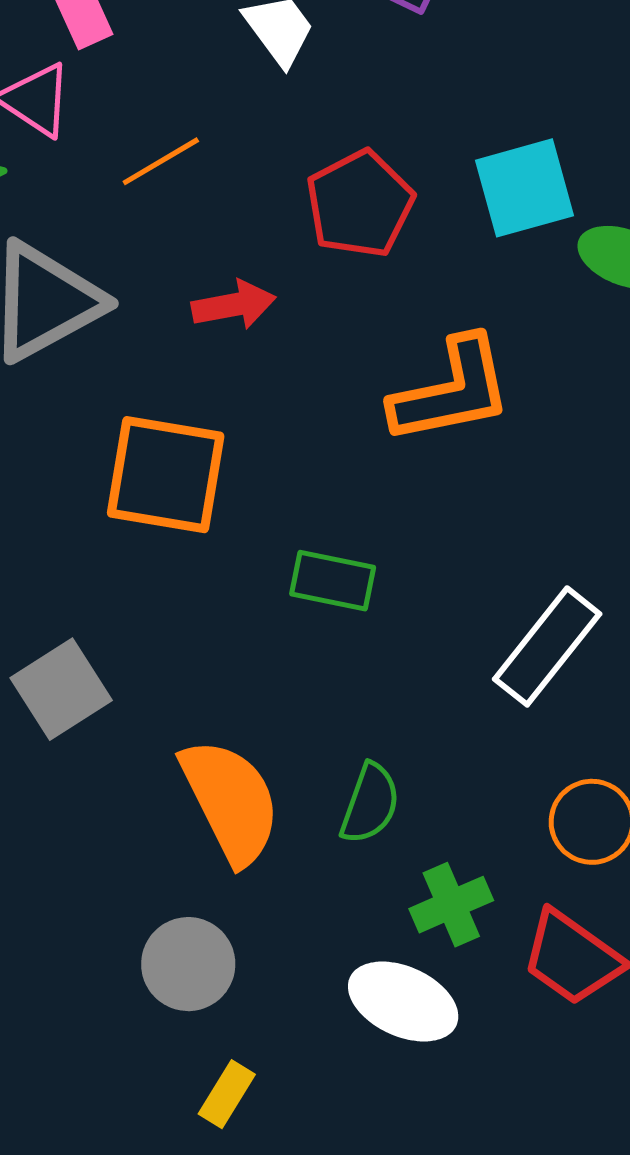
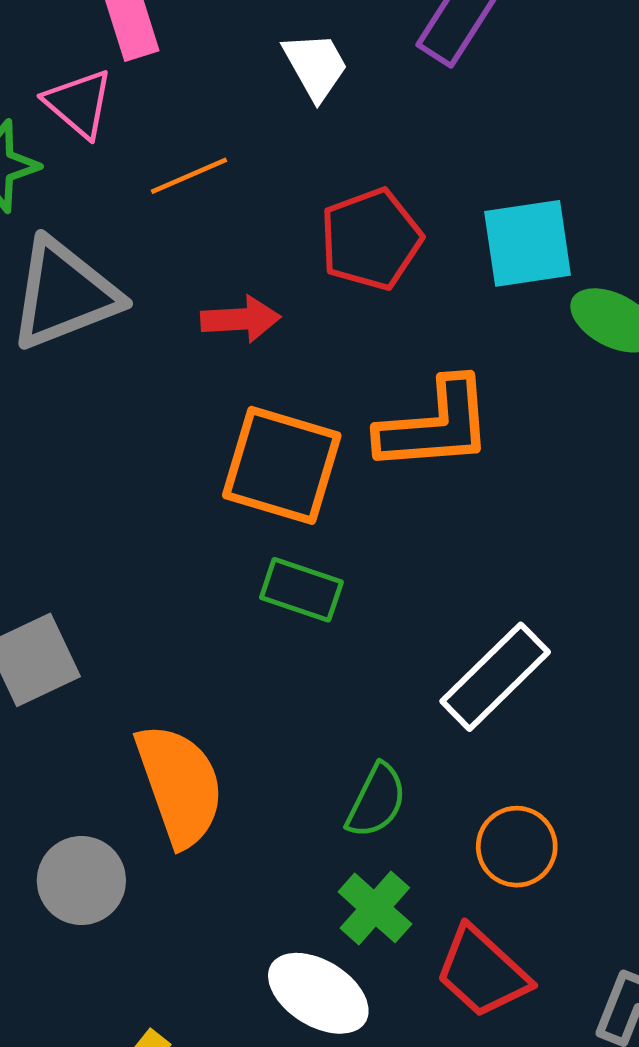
orange square: (166, 475) -> (282, 465), moved
green semicircle: (370, 804) -> (376, 801), moved
green cross: (451, 905) -> (375, 908), turned -32
gray circle: (188, 964) -> (81, 881), moved

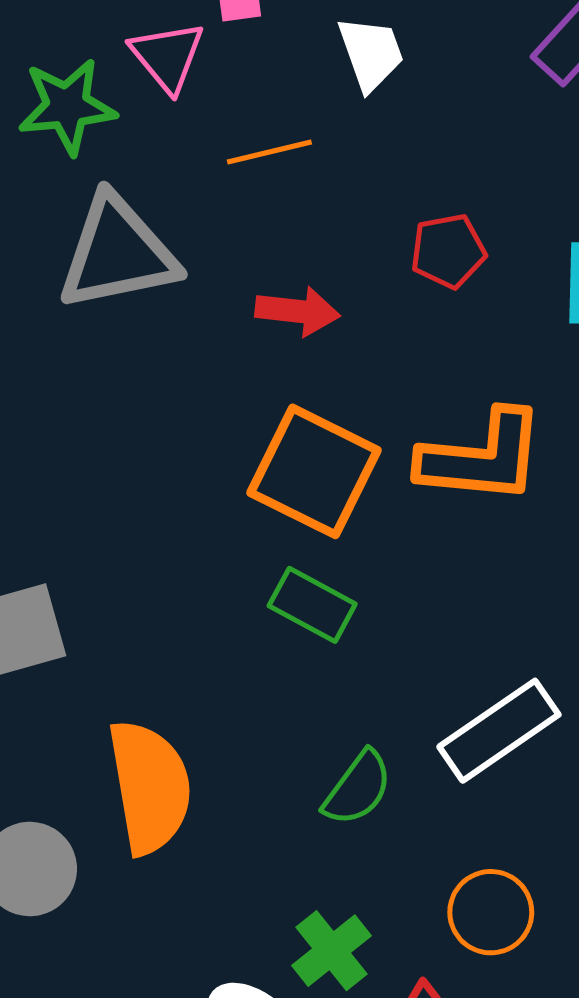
white trapezoid: (316, 66) -> (371, 53), moved
red pentagon: (371, 239) -> (448, 251), size x0.7
green semicircle: (376, 801) -> (358, 788), moved

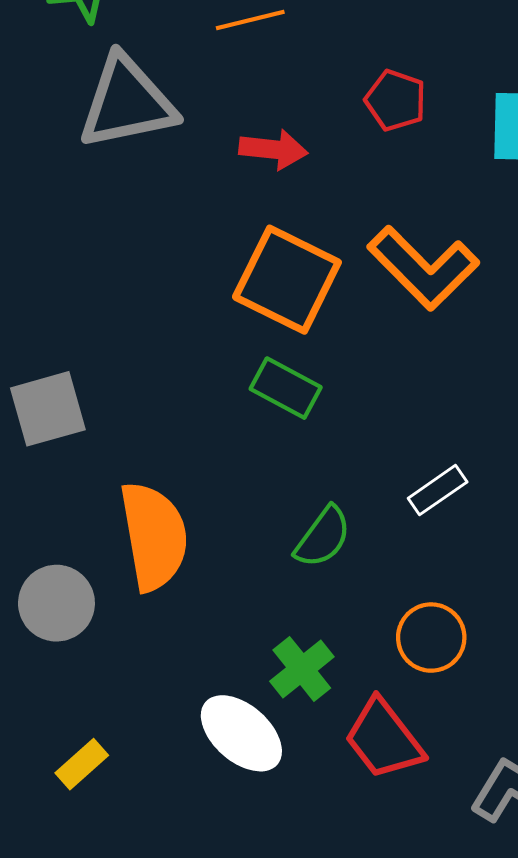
red pentagon: (448, 251) -> (396, 100), turned 30
orange L-shape: (482, 457) -> (423, 268), turned 40
white rectangle: (499, 731) -> (438, 490), size x0.6

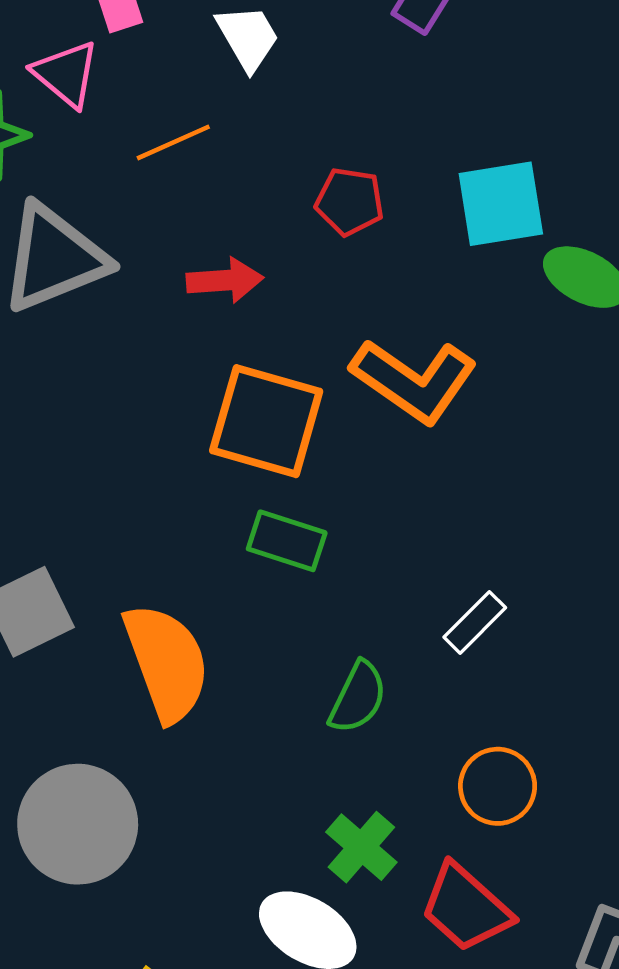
orange semicircle: (154, 536) -> (167, 662), moved
gray circle: (56, 603) -> (78, 824), size x1.4

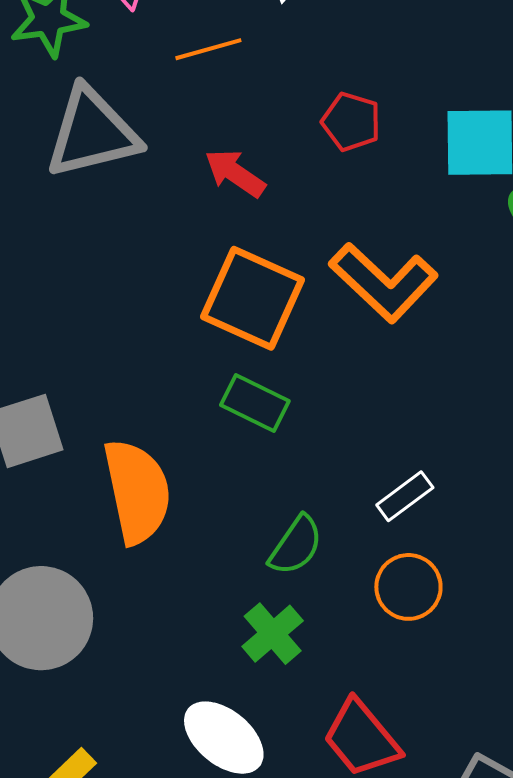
red arrow: (225, 280) -> (235, 173), turned -150
orange circle: (498, 786) -> (408, 587), moved
green cross: (361, 847) -> (273, 634), moved

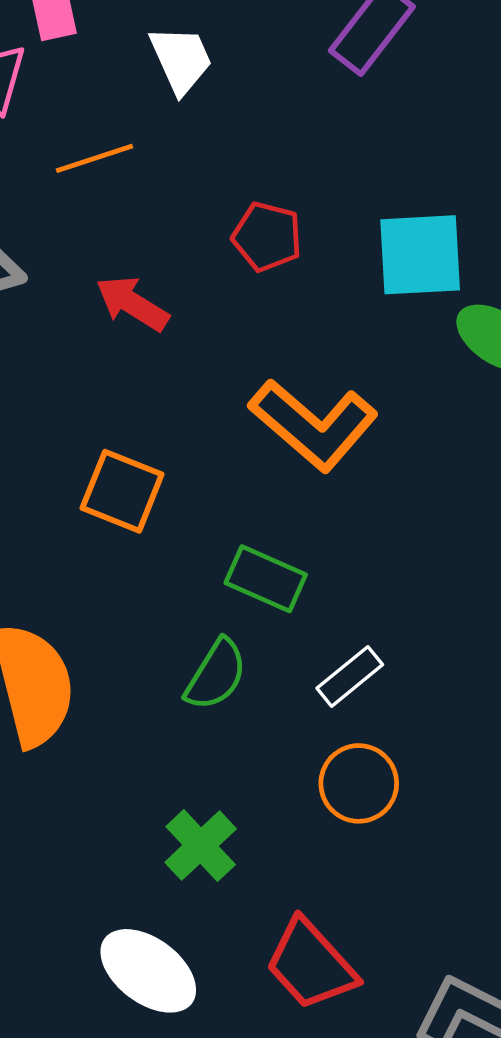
orange square: (252, 298) -> (122, 491), moved, size x0.7
green rectangle: (255, 403) -> (266, 579), moved
green semicircle: (296, 545) -> (216, 675), moved

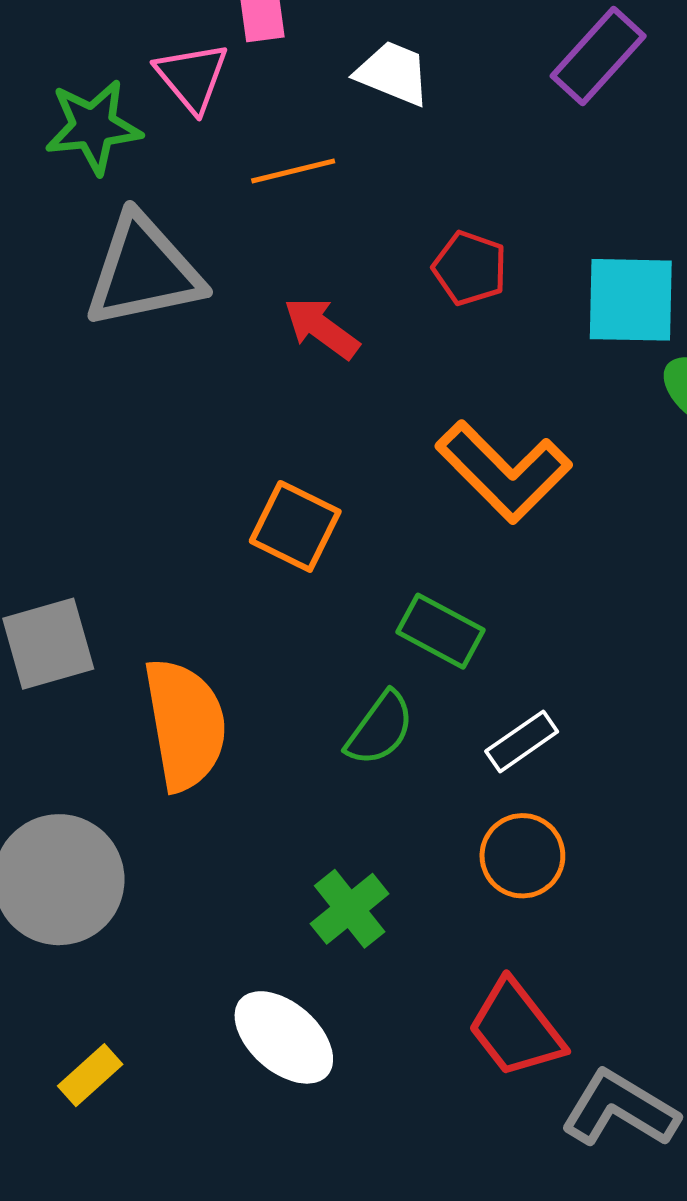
white trapezoid: (181, 60) -> (393, 73), turned -48
red trapezoid: (311, 965) -> (516, 1029), moved

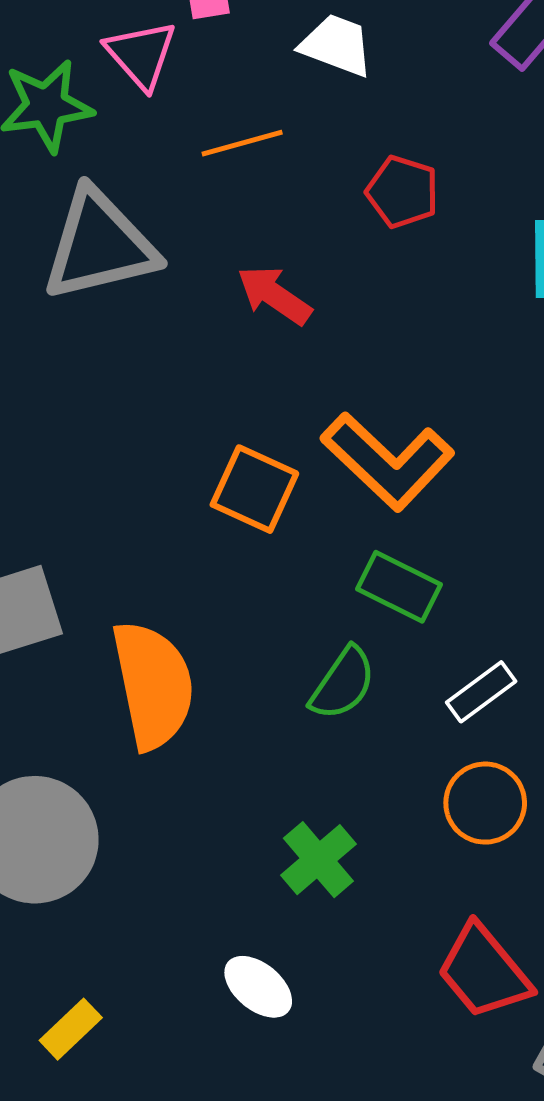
red pentagon: (470, 268) -> (402, 192), moved
orange L-shape: (504, 472) -> (388, 461), moved
white ellipse: (284, 1037) -> (258, 987), size x0.7

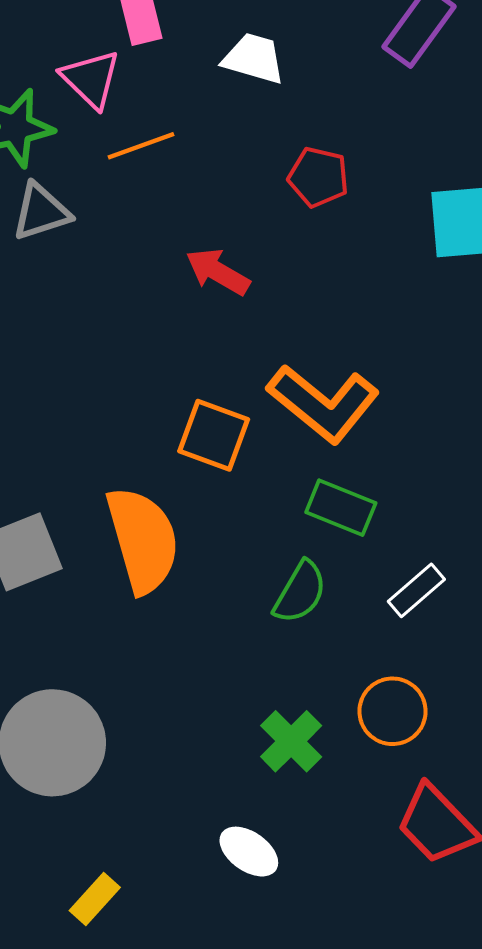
orange line: (242, 143) -> (141, 146), moved
gray triangle: (99, 245) -> (41, 212), moved, size x0.6
orange semicircle: (153, 685) -> (143, 540), moved
orange circle: (485, 803) -> (393, 711), moved

